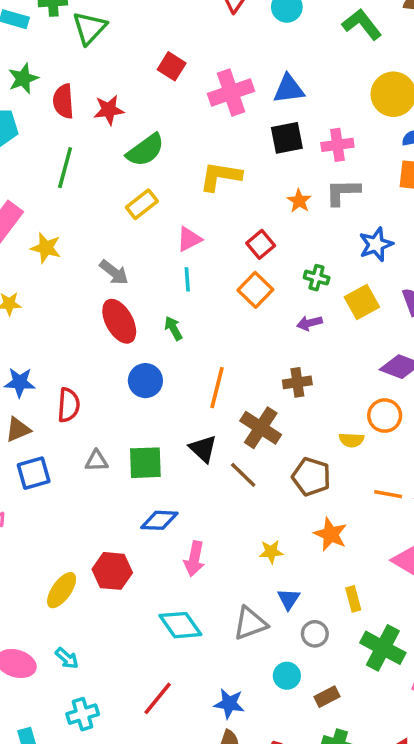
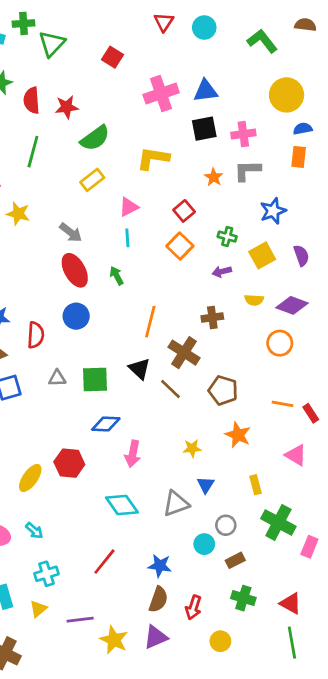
red square: (172, 66) -> (113, 57), moved
blue circle: (145, 381) -> (76, 316), moved
yellow semicircle: (351, 440) -> (254, 300), moved
gray circle: (315, 634) -> (226, 525), moved

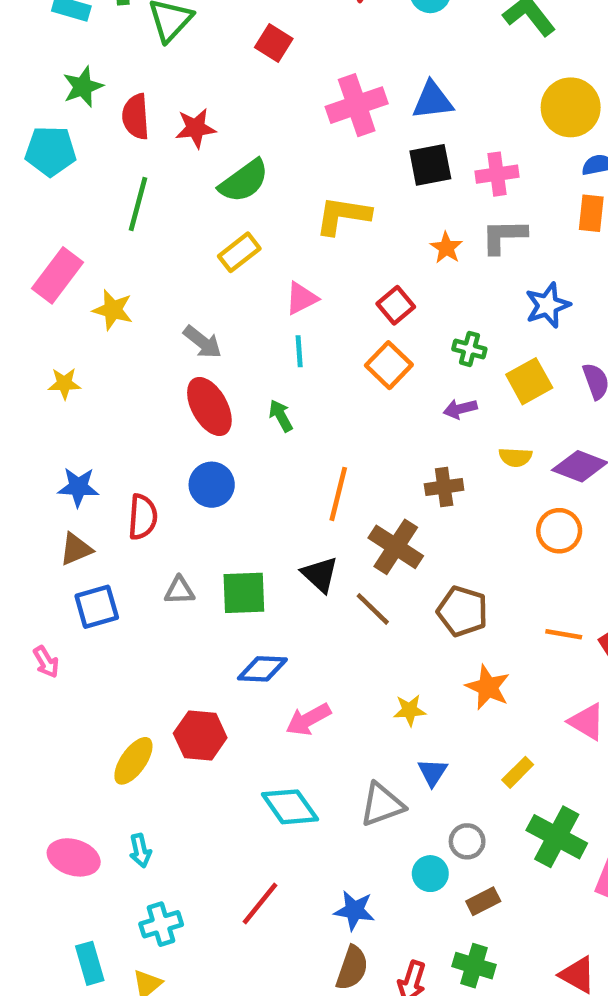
pink arrow: (133, 454) -> (308, 719), turned 50
yellow rectangle: (255, 485) -> (518, 772), turned 60
cyan arrow: (34, 531) -> (140, 851), turned 36
green cross: (243, 598) -> (474, 966), moved

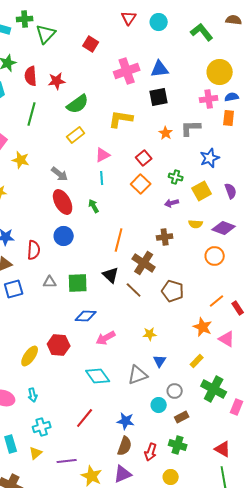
pink cross: (497, 174) -> (209, 99), moved
orange line: (564, 634) -> (217, 301), turned -49
orange star: (488, 687) -> (203, 327), moved

